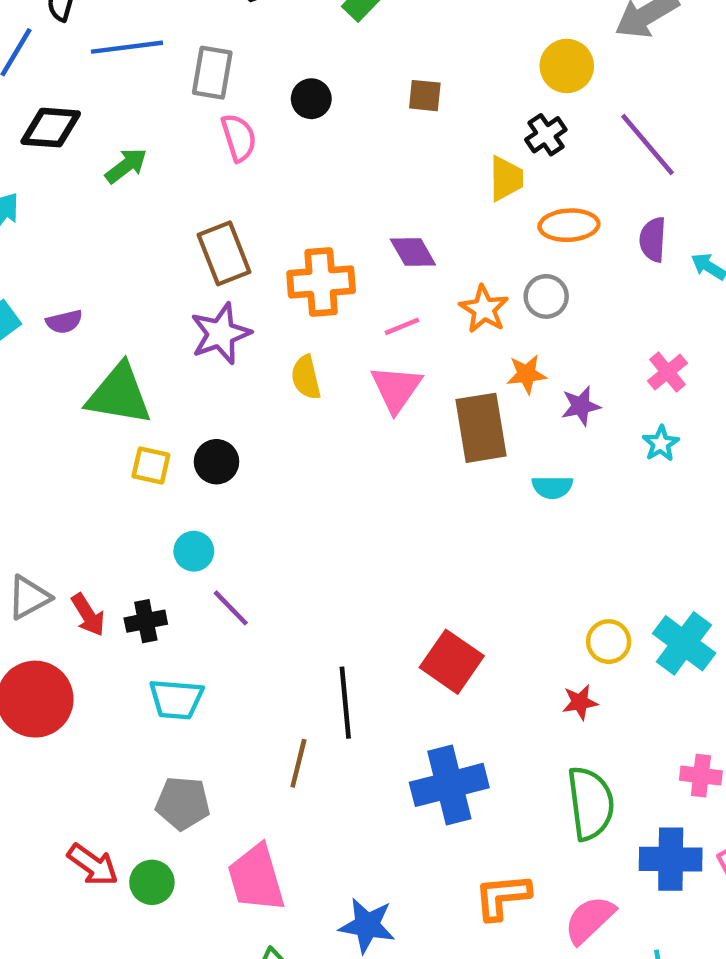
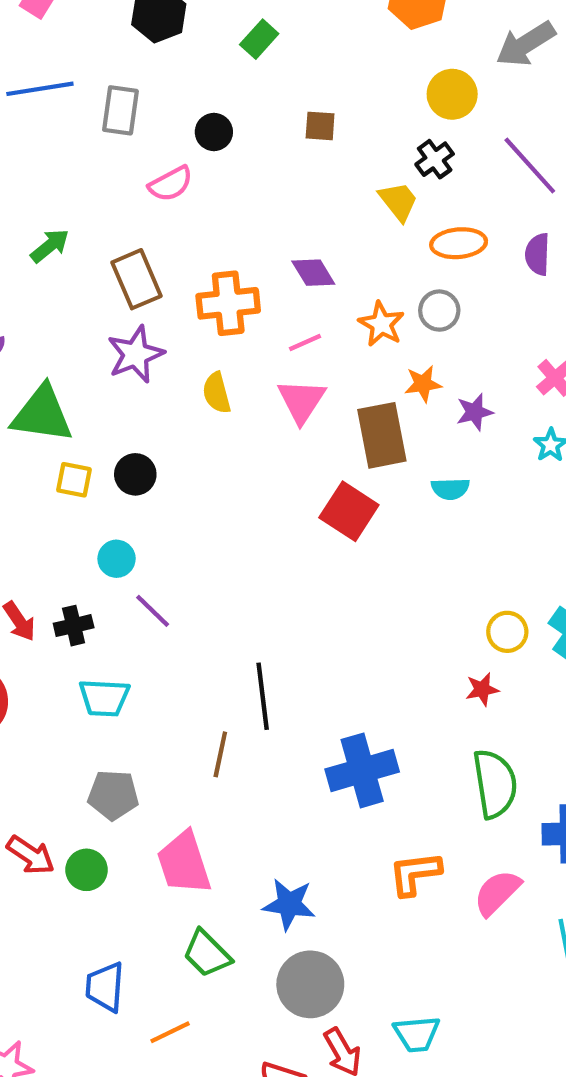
pink semicircle: (239, 138) -> (171, 184), moved, turned 81
green arrow: (126, 166) -> (50, 246), moved
yellow trapezoid: (506, 179) -> (398, 201), turned -36
red square: (452, 662) -> (349, 511), moved

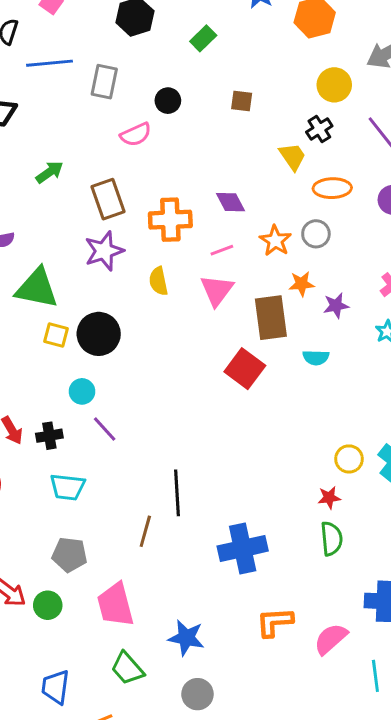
black circle: (135, 474) -> (99, 334), size x1.5
green semicircle: (495, 784) -> (332, 539), moved, size x0.7
gray circle: (310, 984) -> (197, 694), size x0.7

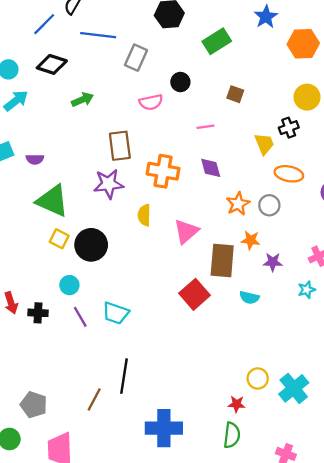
green rectangle: (203, 38) -> (217, 41), size x1.4
green arrow: (49, 172) -> (83, 100), moved
pink line: (222, 250) -> (205, 127), moved
cyan trapezoid: (67, 487) -> (116, 313), moved

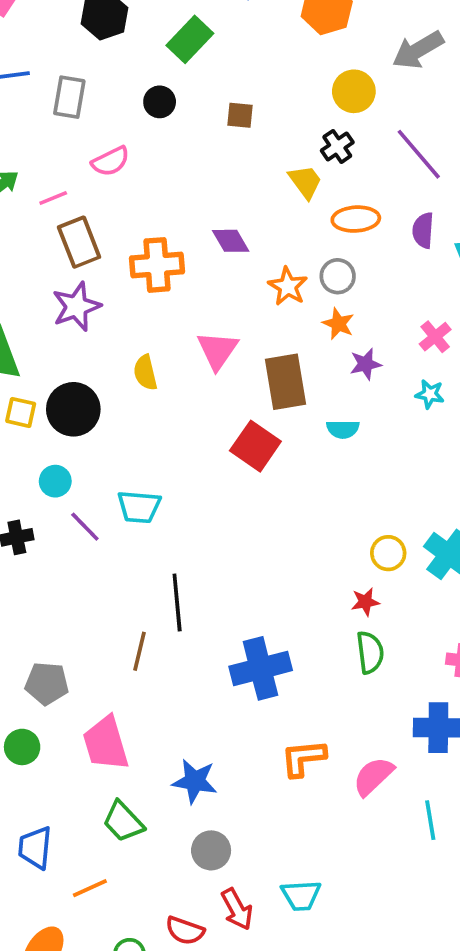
black circle: (180, 82) -> (160, 102), moved
pink line: (205, 127) -> (53, 198), moved
yellow semicircle: (144, 215) -> (145, 373), moved
orange star: (251, 240) -> (338, 324), moved, turned 30
cyan star: (307, 290) -> (430, 394), turned -30

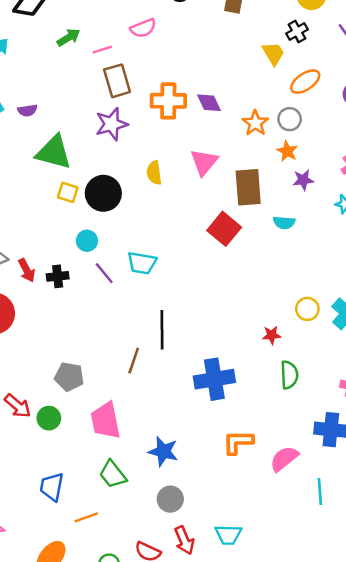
orange ellipse: (356, 219) -> (305, 82), turned -36
purple diamond: (231, 241) -> (209, 103), moved
red star: (365, 602) -> (272, 335), moved

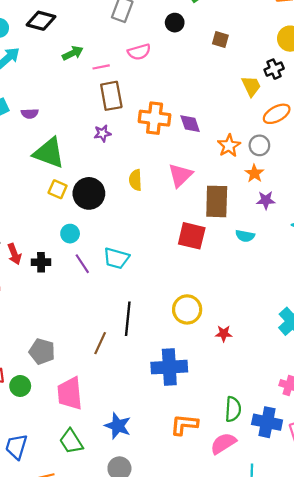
purple star: (112, 124) -> (102, 133), size x0.6
red square: (224, 229) -> (192, 236), turned -32
yellow circle: (307, 309) -> (187, 309), moved, size x1.4
green semicircle: (289, 375) -> (233, 409), moved

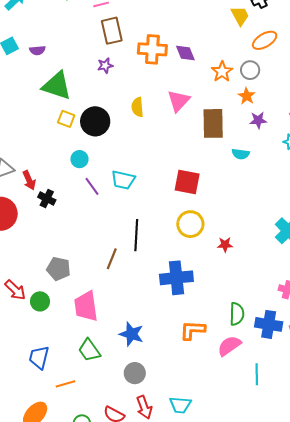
red square: (192, 236) -> (187, 182), moved
black cross: (41, 262) -> (47, 199), moved, turned 30

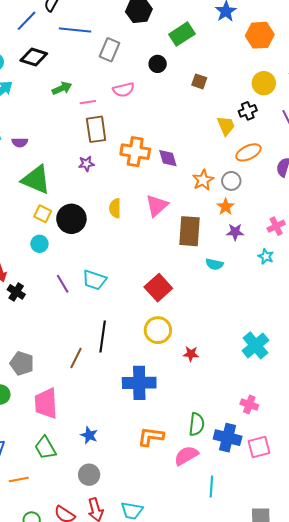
cyan circle: (79, 159) -> (39, 244), moved
red square: (187, 182) -> (158, 288), turned 32
blue star: (131, 334) -> (89, 435), size x0.7

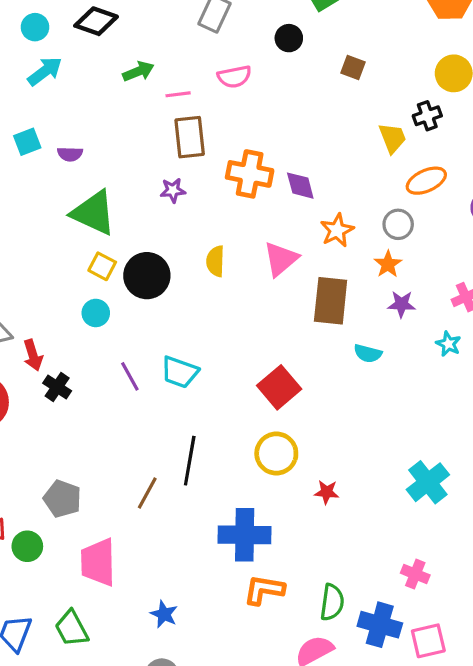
orange star: (203, 180) -> (337, 230), moved
orange L-shape: (151, 437) -> (264, 590), moved
green trapezoid: (45, 448) -> (72, 628), moved

